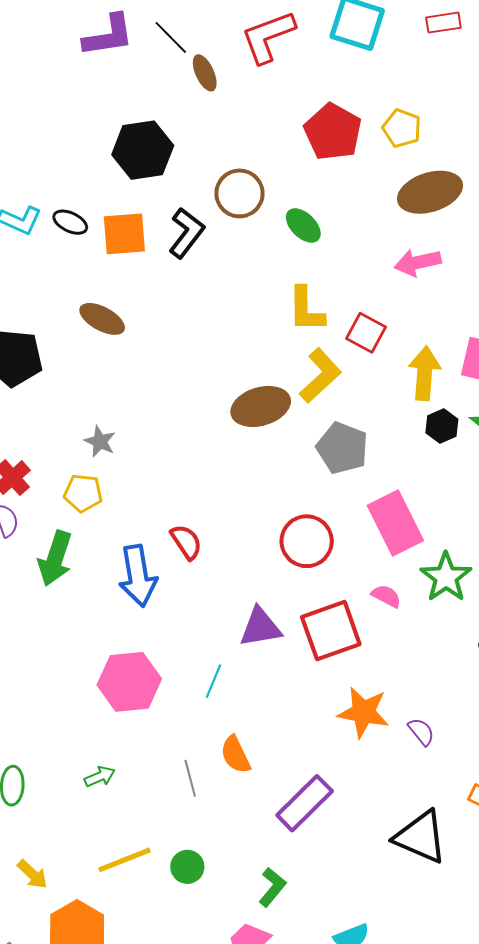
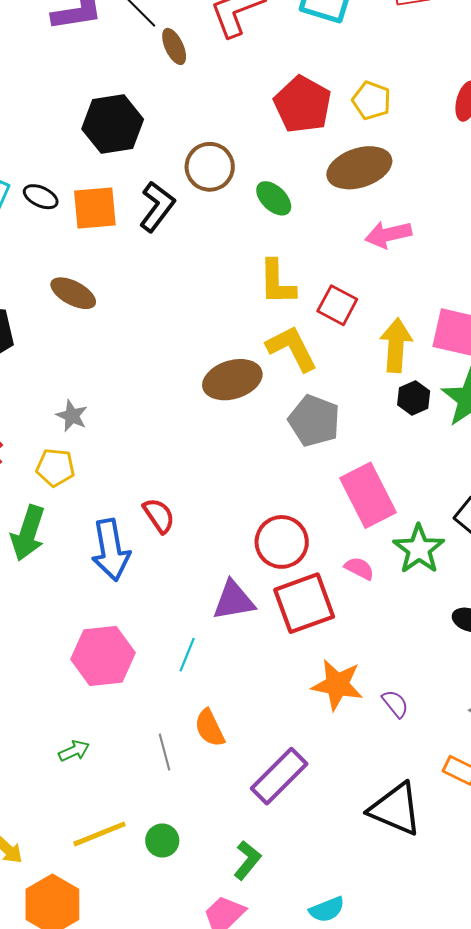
brown ellipse: (430, 192) -> (359, 168), moved
yellow L-shape: (320, 376) -> (292, 348), turned -74
red circle: (307, 541) -> (282, 542), moved

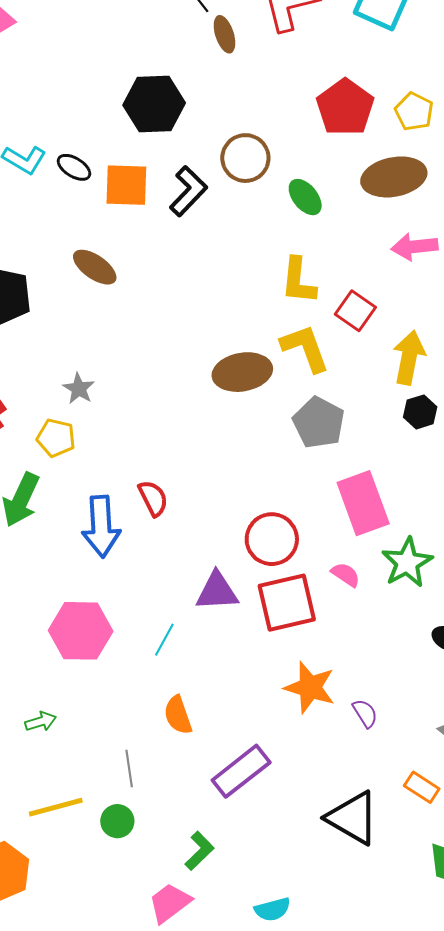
gray line: (165, 752) -> (129, 769), moved

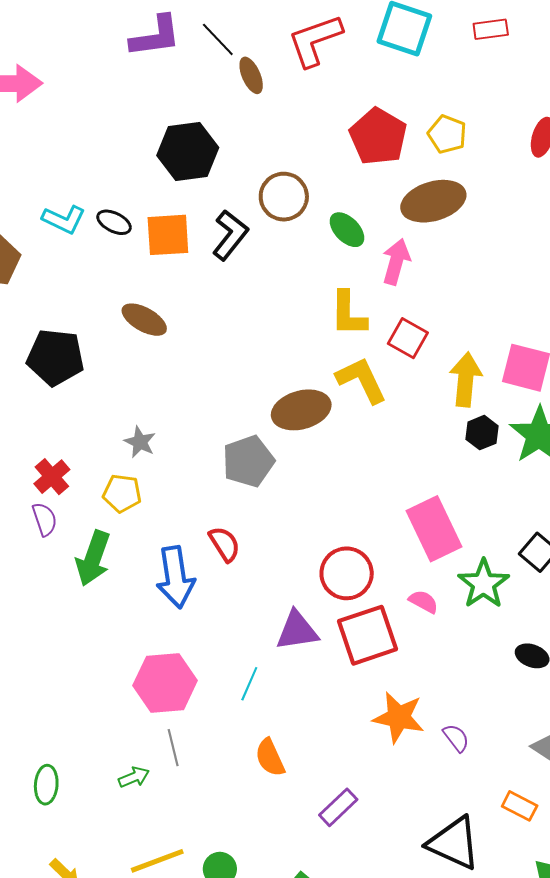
pink arrow: (415, 247) -> (396, 262), moved, turned 117
gray pentagon: (319, 423) -> (248, 461), moved, turned 30
gray line: (129, 769) -> (173, 748), moved
purple rectangle: (241, 771) -> (338, 807), size x0.7

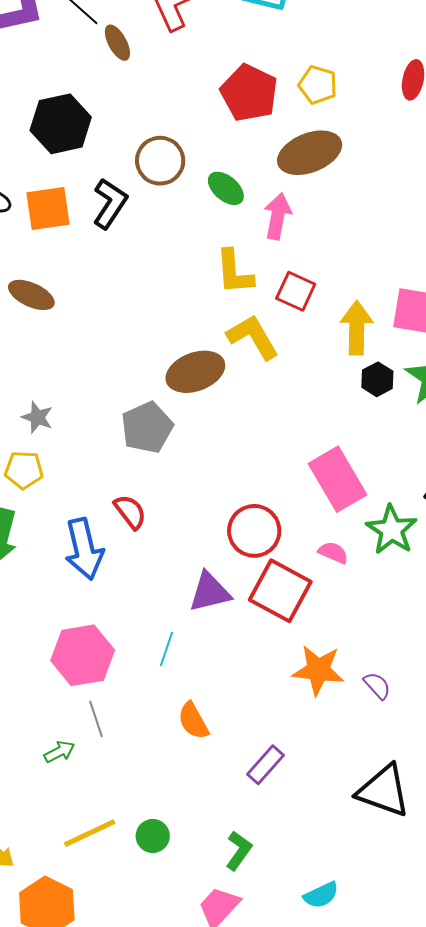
red square: (367, 635) -> (280, 591), turned -38

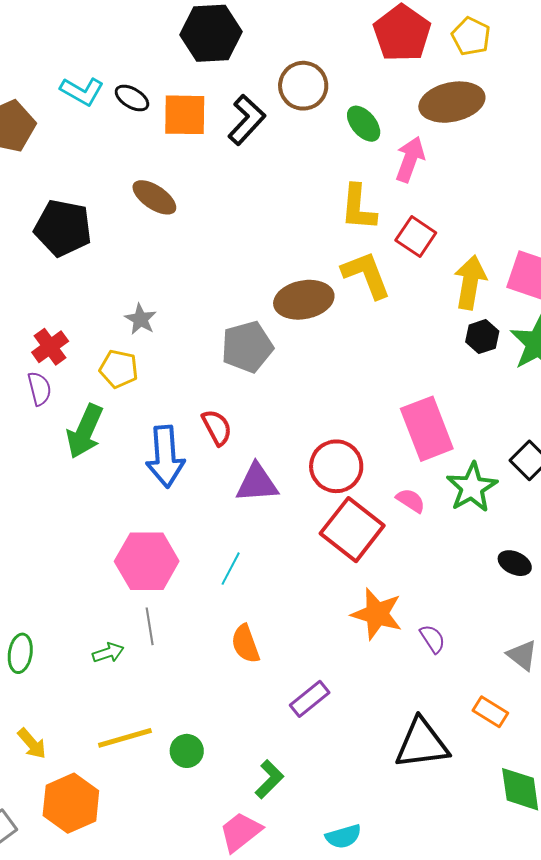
purple triangle: (210, 592) -> (257, 483), moved
black triangle: (384, 791) -> (422, 744), turned -36

